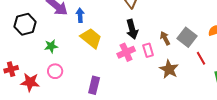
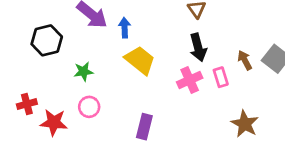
brown star: (169, 69) -> (245, 124), moved

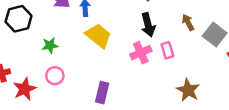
brown arrow: (245, 60) -> (188, 22), moved
red star: (54, 122) -> (25, 89), turned -30

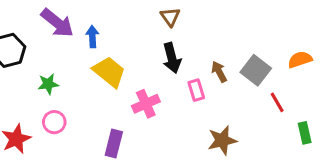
brown arrow: (188, 22) -> (219, 72), moved
pink cross: (141, 53) -> (146, 104), moved
brown star: (188, 90) -> (222, 140), turned 30

